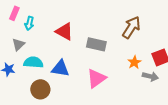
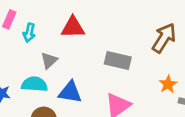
red triangle: (64, 31) -> (73, 27), moved, turned -30
gray triangle: (18, 44) -> (49, 60), moved

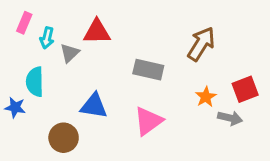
gray triangle: (49, 60) -> (70, 53), moved
cyan semicircle: (34, 84) -> (35, 82), moved, turned -95

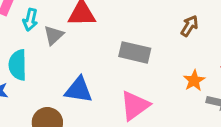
brown arrow: (201, 44) -> (189, 26), size x0.6

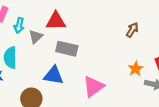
gray rectangle: (135, 52) -> (67, 49), moved

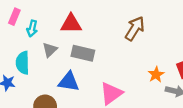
brown arrow: (132, 30) -> (135, 28), moved, size x1.5
gray triangle: (36, 37) -> (50, 50), moved

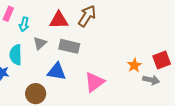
brown arrow: (135, 28) -> (87, 16), moved

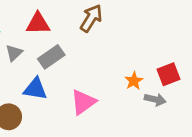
brown arrow: (87, 16) -> (91, 18), moved
gray rectangle: (69, 46) -> (51, 57), turned -48

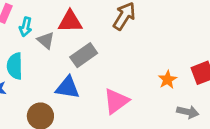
gray triangle: (14, 53) -> (46, 40), moved, turned -36
gray arrow: (155, 99) -> (188, 112), moved

